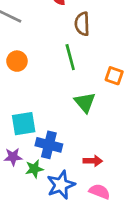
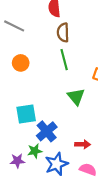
brown semicircle: (82, 24) -> (63, 33), moved
blue cross: (49, 145) -> (47, 131), turned 36
purple star: (13, 157) -> (17, 161), moved

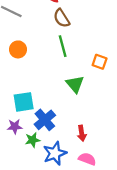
brown semicircle: (63, 33) -> (62, 18), turned -30
red arrow: (83, 144) -> (82, 133), turned 80
purple star: (17, 161) -> (15, 127), moved

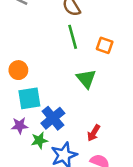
orange circle: (18, 49) -> (18, 70), moved
orange square: (100, 62) -> (105, 45), moved
red arrow: (82, 133) -> (94, 133), turned 40

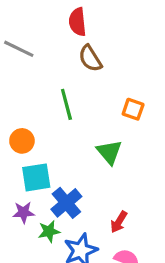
green line: (73, 37) -> (66, 104), moved

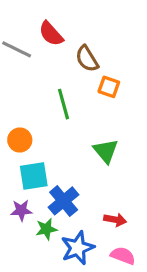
red semicircle: (78, 22) -> (51, 34), moved, turned -36
orange square: (133, 109) -> (109, 87), moved
red arrow: (119, 222) -> (115, 220), turned -110

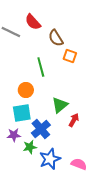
orange circle: (20, 140) -> (26, 90), moved
green triangle: (106, 151) -> (60, 105), moved, turned 30
red arrow: (115, 220) -> (74, 120), moved, turned -72

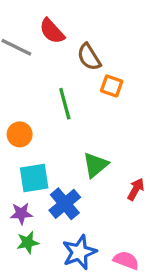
orange circle: (26, 90) -> (20, 134), moved
red arrow: (74, 120) -> (136, 189), moved
green star: (30, 147) -> (28, 243), moved

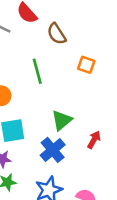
orange square: (112, 86) -> (86, 65), moved
blue cross: (65, 204) -> (53, 150), moved

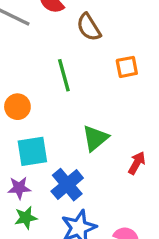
orange square: (86, 65) -> (127, 67), turned -30
blue cross: (53, 150) -> (67, 185), moved

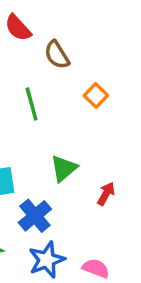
orange square: (127, 67) -> (96, 96), turned -35

